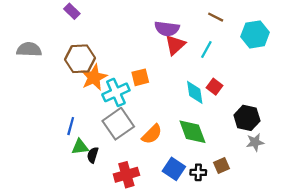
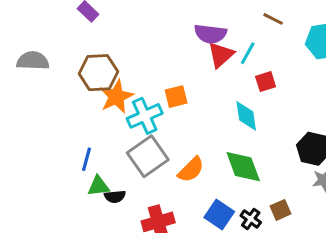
cyan line: (206, 50) -> (248, 53), moved
red square: (214, 87) -> (266, 82), moved, turned 35
black semicircle: (93, 155) -> (115, 197), turned -112
black cross: (198, 172) -> (251, 219), turned 35

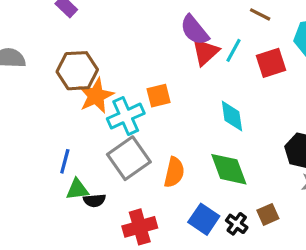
purple semicircle: (210, 34) -> (194, 30), turned 44
red square: (266, 82) -> (271, 63), moved, size x1.4
orange semicircle: (191, 170) -> (174, 172), turned -32

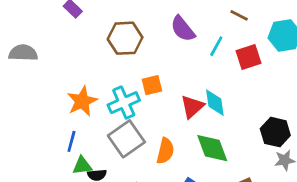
red triangle: (205, 52) -> (192, 107), moved
brown hexagon: (77, 71) -> (125, 38), moved
orange star: (96, 96) -> (82, 101), moved

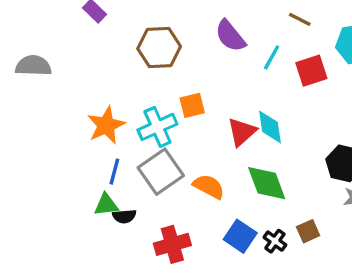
blue line: (71, 141) -> (114, 172), moved
orange semicircle: (165, 151) -> (209, 186), turned -75

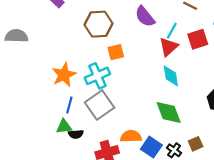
orange square: (192, 105) -> (116, 52), moved
red triangle: (242, 132) -> (169, 47), moved
orange semicircle: (209, 186) -> (131, 136), moved, turned -30

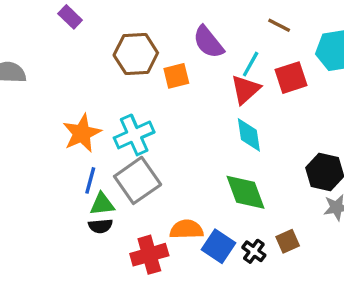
orange square: (116, 52) -> (176, 76), moved
green triangle: (64, 127) -> (102, 204), moved

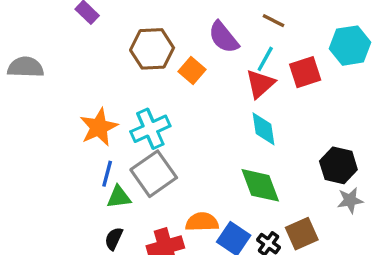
brown line: (279, 25) -> (274, 21), moved
orange square: (176, 76) -> (192, 71), turned -35
black semicircle: (100, 226) -> (114, 239), moved, turned 120
brown square: (288, 241) -> (302, 234), size x1.4

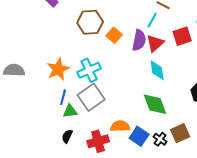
purple semicircle: (224, 37) -> (139, 40), moved, turned -130
cyan line: (265, 59) -> (152, 20), moved
gray semicircle: (26, 67) -> (14, 70), moved

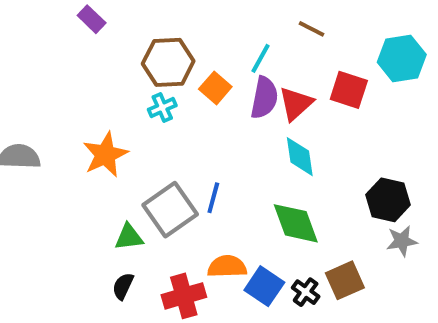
cyan line: (152, 20) -> (260, 58), moved
red square: (182, 36) -> (349, 90), turned 36
cyan cross: (89, 70) -> (162, 108), moved, size x0.6
blue line: (63, 97) -> (213, 198), moved

